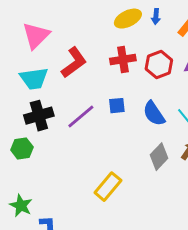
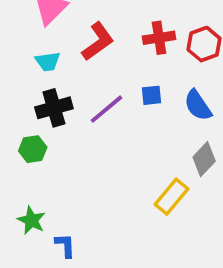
cyan trapezoid: (34, 79) -> (48, 62), size x0.7
yellow rectangle: (108, 187) -> (172, 197), moved

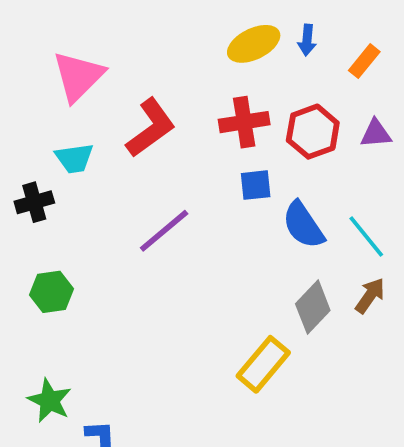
blue square: (152, 95) -> (256, 185), moved
black cross: (54, 108) -> (34, 202), moved, size x0.7

